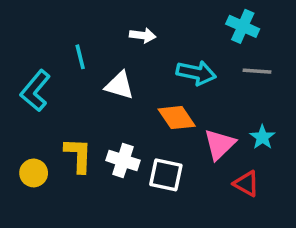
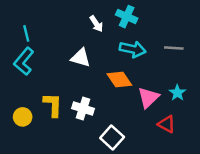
cyan cross: (243, 26) -> (127, 17), moved
white arrow: (143, 35) -> (96, 24), turned 49
cyan line: (80, 57) -> (26, 33), moved
white square: (166, 175) -> (112, 137), moved, turned 30

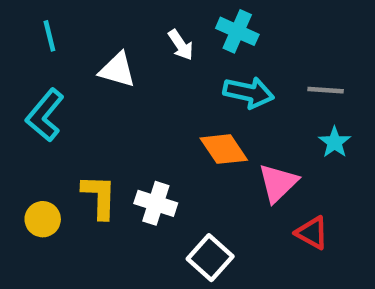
cyan line: (26, 33) -> (49, 36), moved
white triangle: (81, 58) -> (117, 70), moved
cyan star: (177, 93) -> (335, 142), moved

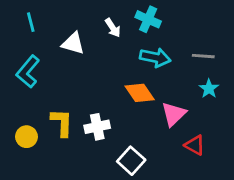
white cross: (156, 203) -> (97, 127), turned -30

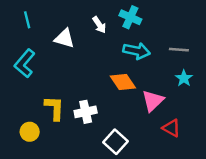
yellow circle: (26, 137) -> (30, 132), moved

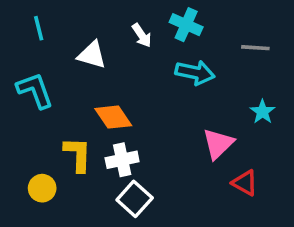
gray line: (179, 50) -> (255, 48), moved
cyan L-shape: (25, 63) -> (35, 90), turned 120
orange diamond: (123, 82) -> (113, 117), moved
white square: (115, 142) -> (135, 199), moved

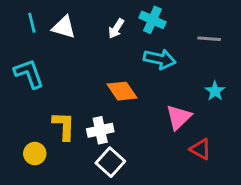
white arrow: (142, 35) -> (116, 29), turned 66
white triangle: (92, 55) -> (64, 27), moved
orange diamond: (113, 117) -> (122, 91), moved

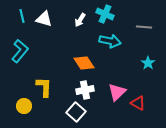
cyan L-shape: (29, 74) -> (20, 51), turned 60
pink triangle: (179, 117) -> (117, 92), moved
white cross: (100, 130) -> (85, 90), moved

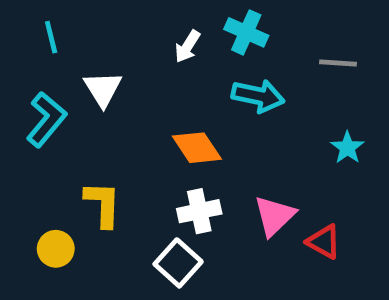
white triangle: (44, 19) -> (103, 89), moved, turned 42

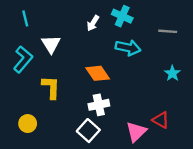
yellow L-shape: (103, 204) -> (51, 87), moved
pink triangle: (274, 216) -> (136, 132), moved

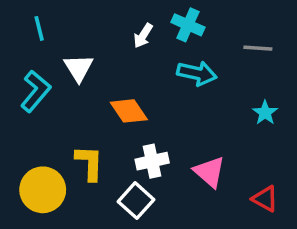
orange diamond: (98, 73) -> (129, 111), moved
yellow L-shape: (51, 87) -> (89, 163), moved
red triangle: (161, 120) -> (265, 199), moved
yellow circle: (28, 124) -> (43, 190), size x1.6
pink triangle: (136, 132) -> (209, 172), moved, turned -35

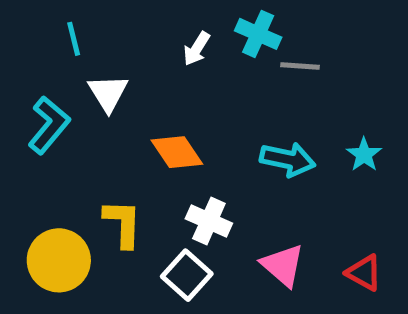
cyan line: (39, 28) -> (74, 39), moved
gray line: (258, 48) -> (300, 66), moved
cyan arrow: (197, 73) -> (288, 159), moved
white cross: (152, 161) -> (209, 221), turned 36
pink triangle: (209, 172) -> (283, 265), moved

